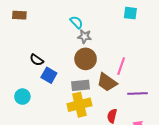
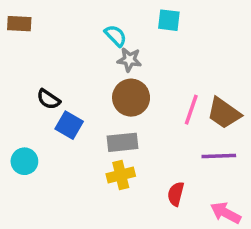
cyan square: (130, 13) -> (169, 20), moved
brown trapezoid: (107, 82) -> (224, 113), moved
yellow cross: (79, 105) -> (121, 175), size x0.7

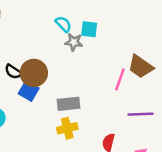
cyan square: (169, 20) -> (89, 29), moved
brown circle: (131, 98) -> (34, 73), moved
brown trapezoid: (224, 113) -> (141, 67), moved

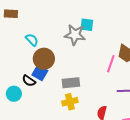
cyan semicircle: (63, 24) -> (32, 40), moved
gray star: (74, 42) -> (75, 35), size x1.5
black semicircle: (13, 72) -> (29, 81), moved

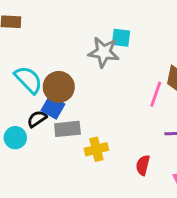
cyan semicircle: (32, 40) -> (28, 80), moved, size x1.5
black semicircle: (29, 81) -> (37, 119), turned 112
gray rectangle: (71, 83) -> (67, 129), moved

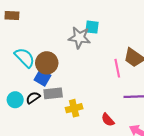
pink line: (156, 94) -> (117, 68), turned -30
black semicircle: (37, 119) -> (33, 98), moved
red semicircle: (143, 165) -> (108, 120), turned -56

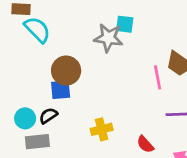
cyan semicircle: (25, 58) -> (37, 30), moved
blue square: (43, 78) -> (61, 90), turned -35
gray rectangle: (53, 93) -> (37, 142), moved

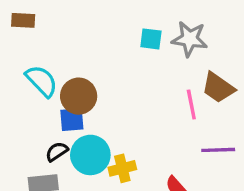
cyan semicircle: (37, 30) -> (42, 81), moved
gray star: (108, 38) -> (190, 39), moved
cyan circle: (25, 118) -> (90, 155), moved, size x1.5

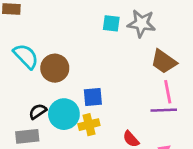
pink line: (191, 105) -> (168, 92), moved
blue square: (72, 120) -> (93, 97), moved

